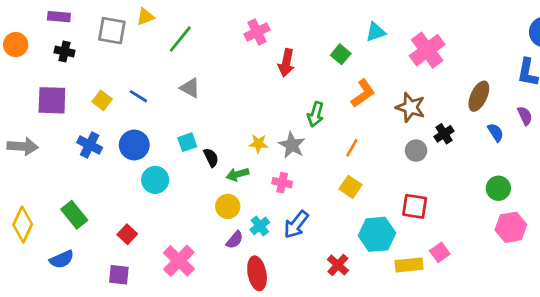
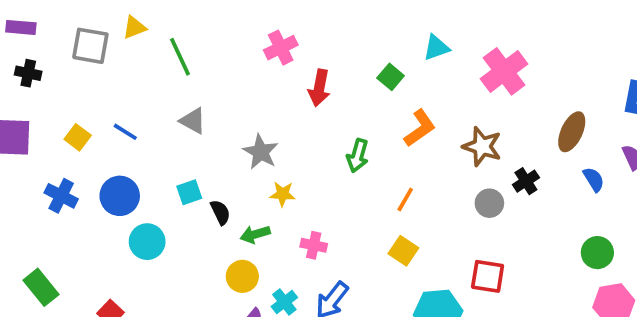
green line: (180, 39) -> (180, 57), turned -64
gray star: (292, 145) -> (261, 152), moved

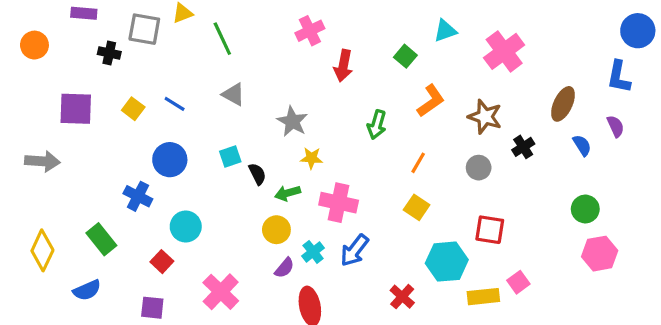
black cross: (28, 73) -> (109, 53), moved
blue cross: (61, 196) -> (138, 196), moved
gray circle: (489, 203) -> (479, 168), moved
cyan circle: (147, 242) -> (186, 227), moved
pink cross: (314, 245) -> (339, 203), size x1.6

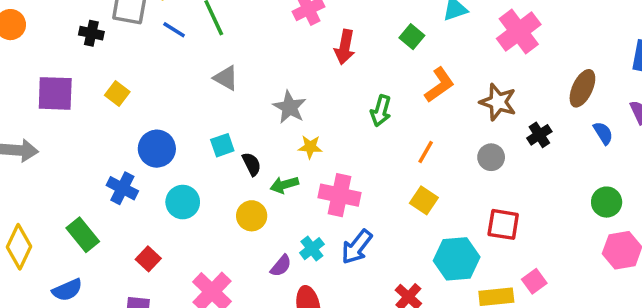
blue line: (175, 104) -> (174, 30), moved
cyan circle: (186, 227) -> (183, 202), moved
yellow circle: (276, 230) -> (252, 216), moved

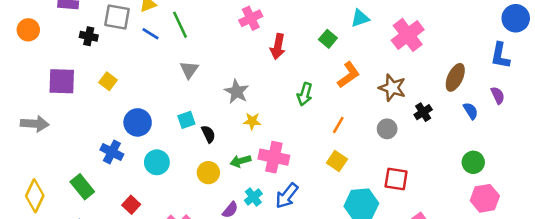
gray triangle: (226, 78) -> (189, 70), turned 36
green arrow: (284, 185) -> (240, 161), moved

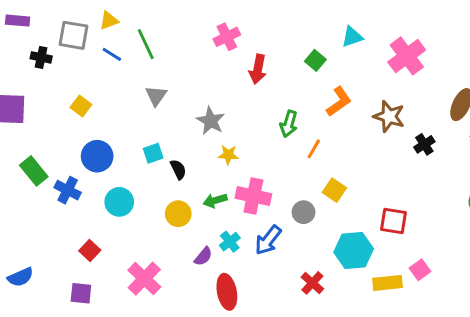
yellow square: (108, 81) -> (81, 106), moved
orange line: (338, 125) -> (314, 149), moved
gray circle: (387, 129) -> (304, 212), moved
yellow square: (337, 161) -> (334, 190), moved
green rectangle: (82, 187) -> (34, 171), moved

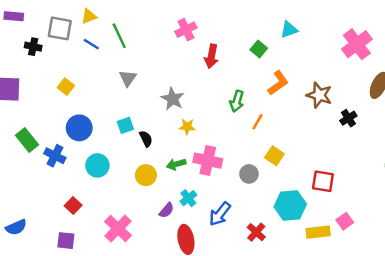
pink cross: (407, 56) -> (357, 44), moved
blue arrow: (268, 240) -> (220, 214), moved

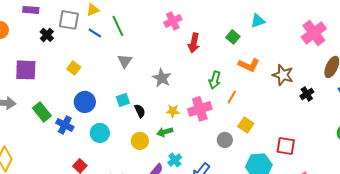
black cross: (33, 47) -> (47, 35), turned 32
orange L-shape: (278, 83) -> (249, 65), turned 60
yellow star: (187, 127) -> (173, 111), moved
pink cross: (208, 161) -> (200, 109), moved, turned -30

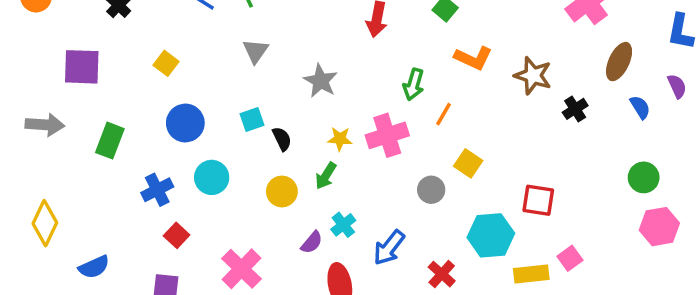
green rectangle: (42, 112) -> (110, 141), turned 60
blue cross: (65, 125) -> (157, 190), moved, turned 36
green arrow: (165, 132) -> (326, 176), turned -42

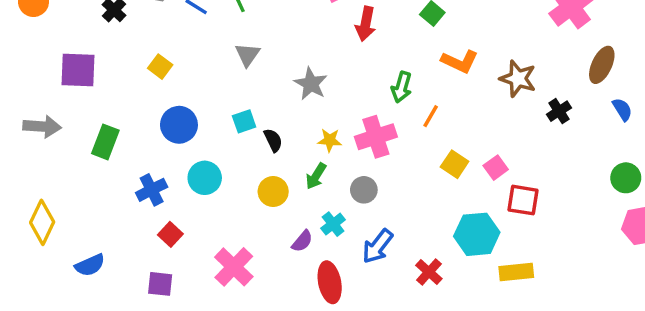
gray circle: (431, 190) -> (364, 190), moved
pink square: (570, 258) -> (496, 168), moved

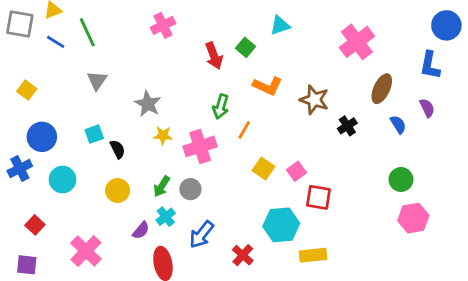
red arrow: (366, 24) -> (214, 56), moved, turned -32
yellow star: (330, 140) -> (163, 135), moved
green arrow: (316, 176) -> (162, 186), moved
blue cross: (152, 190) -> (20, 168), moved

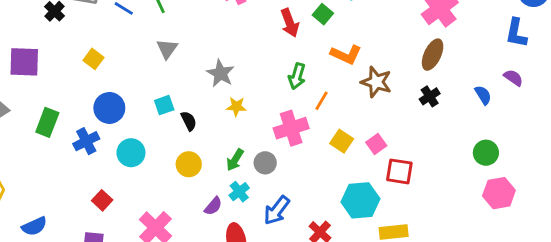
brown ellipse: (382, 89) -> (433, 55), moved
brown star: (314, 100) -> (376, 82), moved
purple semicircle: (427, 108) -> (513, 78), turned -30
pink cross: (200, 146) -> (291, 128), moved

